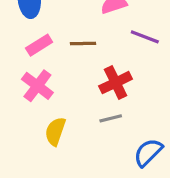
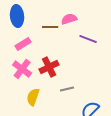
brown line: (83, 43) -> (50, 27), moved
red cross: (116, 83) -> (49, 67), moved

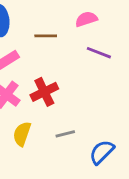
pink semicircle: (69, 19) -> (86, 19), moved
gray line: (67, 89) -> (65, 134), moved

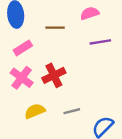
purple line: (99, 53) -> (100, 42), turned -30
yellow semicircle: (22, 134) -> (35, 111), turned 48

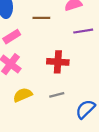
red cross: (54, 75) -> (58, 62), moved, turned 30

